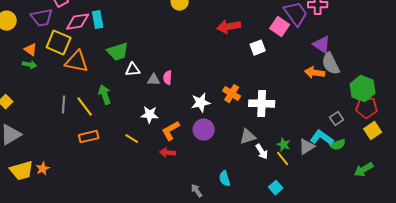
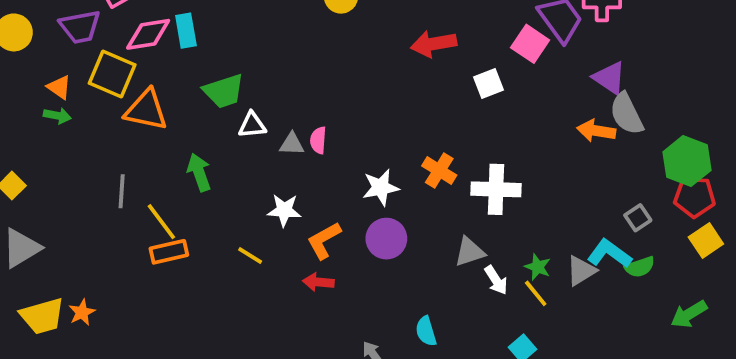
yellow line: (85, 107) -> (161, 222), moved

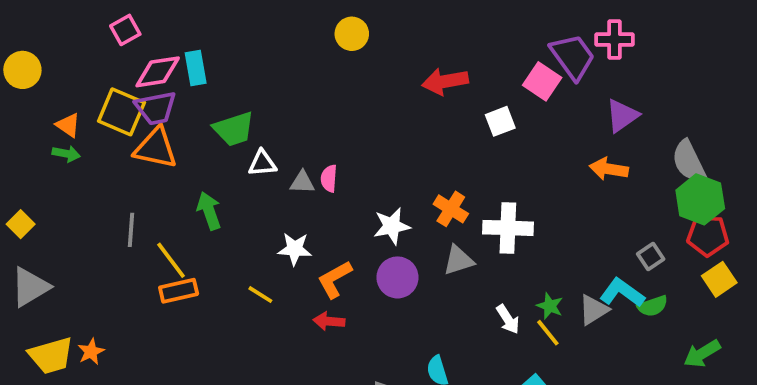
purple trapezoid: (80, 27) -> (156, 108), moved
purple triangle: (609, 78) -> (622, 116), turned 51
gray semicircle: (626, 114) -> (689, 161), moved
gray triangle: (470, 252) -> (458, 260), moved

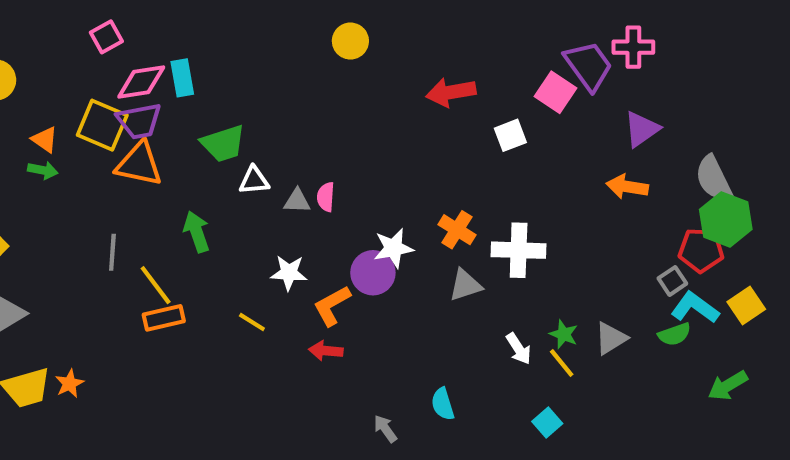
red pentagon: (708, 236) -> (701, 250), moved
purple circle: (397, 277) -> (373, 273), moved
cyan L-shape: (622, 293) -> (695, 308), moved

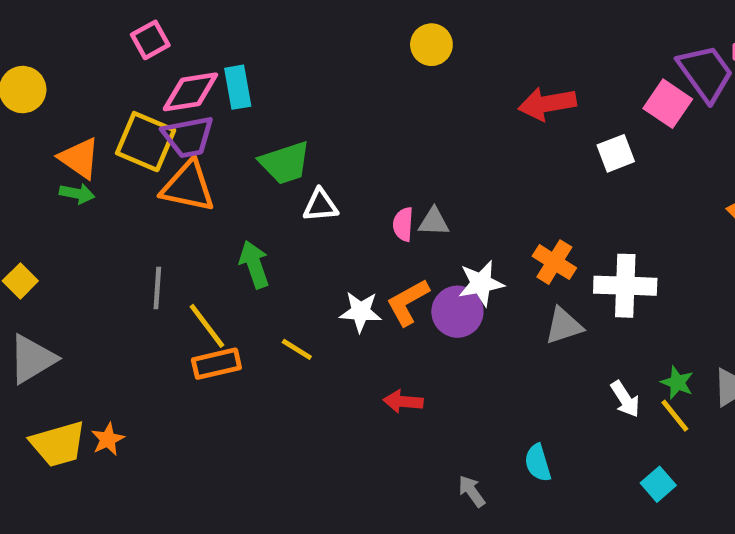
orange triangle: (45, 139) -> (79, 158), size x1.4
gray triangle: (297, 201) -> (434, 222), moved
orange L-shape: (332, 306) -> (408, 302), moved
yellow line: (252, 322) -> (297, 349), moved

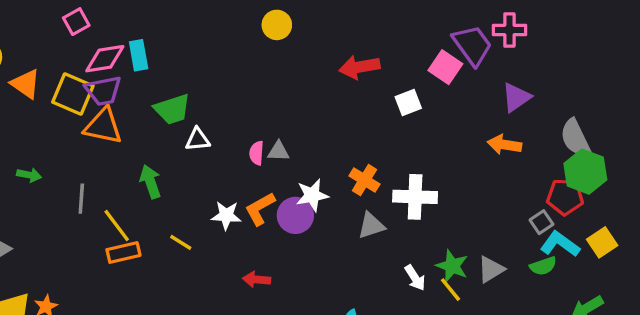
orange triangle: (79, 158) -> (26, 84), moved
green arrow: (77, 194) -> (29, 175), moved
green star: (677, 383) -> (452, 266), size x1.4

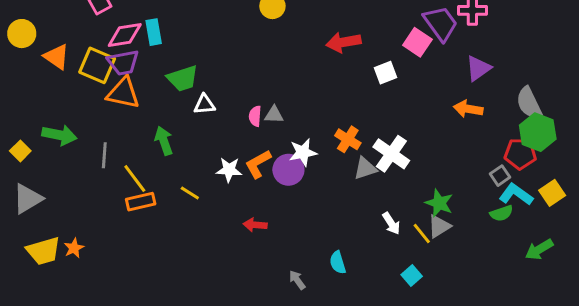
green arrow: (29, 175) -> (59, 135), size x1.6
white cross: (415, 197) -> (391, 154), turned 33
gray triangle: (371, 226) -> (365, 168), moved
green star: (452, 266) -> (439, 203), moved
gray triangle: (491, 269) -> (439, 226), moved

